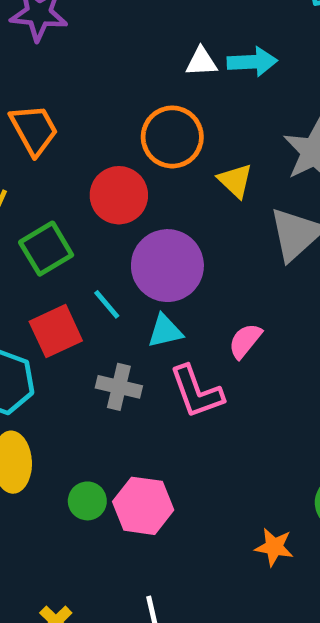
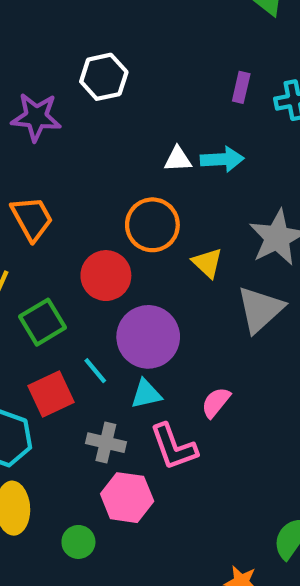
pink hexagon: (143, 506) -> (127, 498), moved

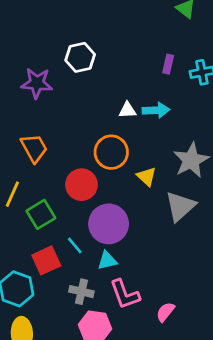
pink semicircle: (216, 402) -> (165, 312), moved

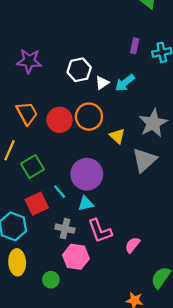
white hexagon: (80, 57) -> (79, 70), moved
white triangle: (127, 110) -> (102, 83), turned -32
cyan arrow: (156, 110) -> (125, 83), turned 144
red circle: (81, 185) -> (60, 120), moved

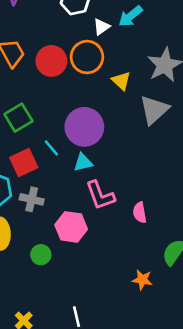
white triangle: (102, 83) -> (101, 27), moved
gray cross: (65, 229) -> (32, 199), moved
pink semicircle: (132, 245) -> (140, 213), turned -49

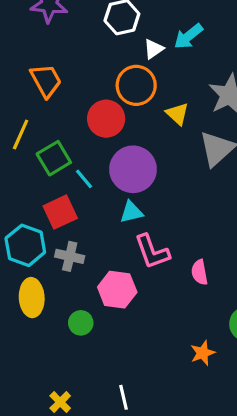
red circle: (51, 61) -> (106, 119), moved
cyan line: (51, 148) -> (84, 179), moved
orange star: (142, 280) -> (203, 353), turned -30

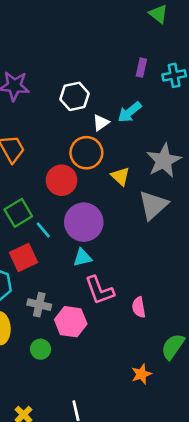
gray cross: (70, 256) -> (39, 305), moved

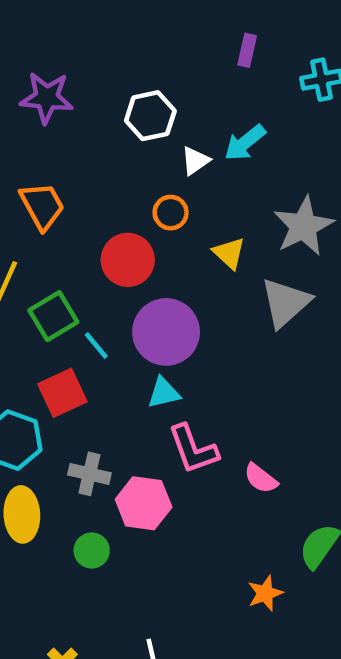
purple rectangle: (141, 68) -> (247, 50), moved
orange circle: (86, 153) -> (171, 213), size x0.6
pink semicircle: (139, 307) -> (261, 478), turned -42

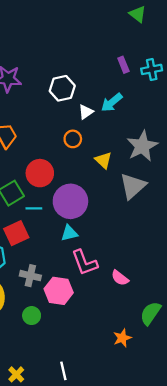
purple rectangle: (247, 50) -> (123, 65), moved, turned -35
red circle: (128, 260) -> (40, 173), moved
cyan line: (96, 345) -> (34, 208), turned -49

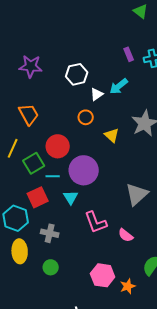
gray triangle: (133, 186) -> (137, 194), moved
cyan triangle: (69, 233) -> (71, 197), moved, turned -49
pink hexagon: (59, 291) -> (103, 275), moved

